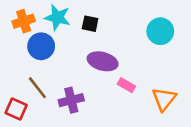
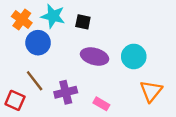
orange cross: (24, 21) -> (22, 20), turned -36
cyan circle: (160, 31) -> (134, 56), moved
pink rectangle: (126, 85) -> (101, 104), moved

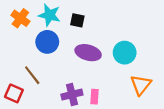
blue circle: (38, 43) -> (47, 42), moved
purple cross: (66, 92) -> (72, 95), moved
pink rectangle: (101, 104) -> (95, 97), turned 64

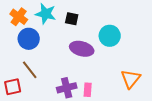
blue circle: (47, 42) -> (29, 39), moved
cyan circle: (125, 53) -> (110, 36), moved
red square: (14, 93) -> (13, 87), turned -36

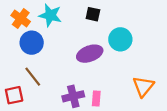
black square: (72, 19) -> (93, 14), moved
purple ellipse: (82, 49) -> (90, 54), turned -35

